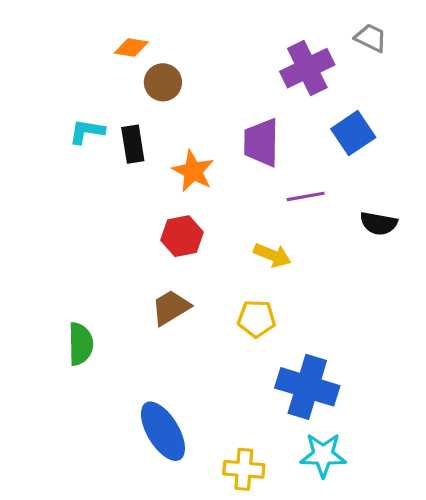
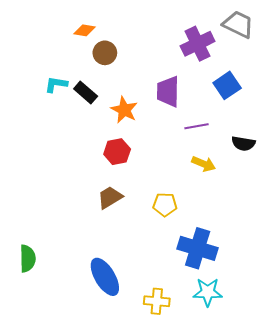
gray trapezoid: (371, 38) -> (238, 24), size x1.5
black rectangle: (133, 144) -> (86, 93), turned -40
yellow arrow: (272, 255) -> (204, 164), moved
green semicircle: (80, 344) -> (27, 259), moved

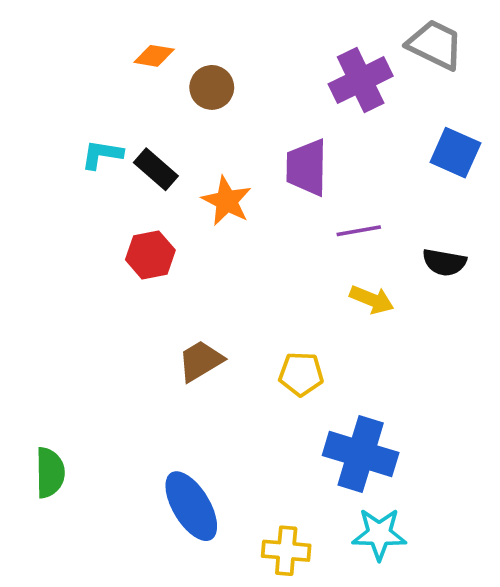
brown circle: (105, 53) -> (212, 87), moved
blue square: (227, 85) -> (455, 153), moved, turned -32
red hexagon: (117, 152) -> (150, 255), moved

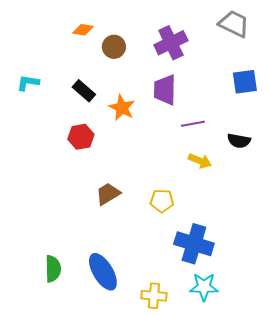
purple cross: (361, 80) -> (171, 43), moved
blue square: (455, 153) -> (245, 82), turned -32
cyan L-shape: (102, 154) -> (28, 83), moved
green semicircle: (50, 473) -> (53, 269), moved

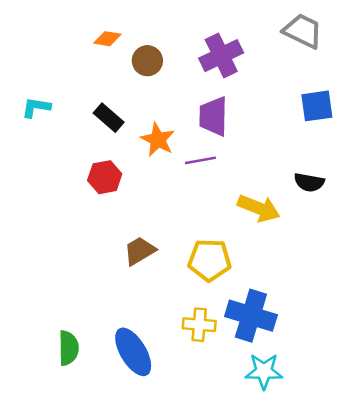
purple line: (193, 124) -> (200, 160), moved
yellow arrow: (200, 161) -> (259, 208), size x1.4
yellow pentagon: (162, 201) -> (210, 260), size x1.4
yellow cross: (154, 296) -> (199, 325), moved

